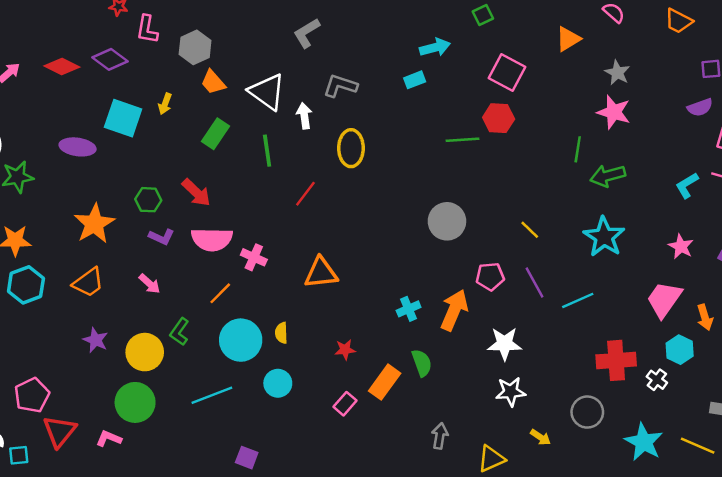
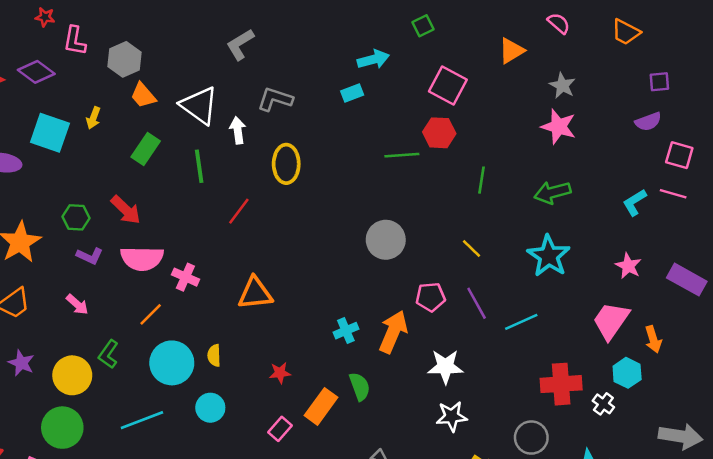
green line: (578, 149) -> (482, 180), moved

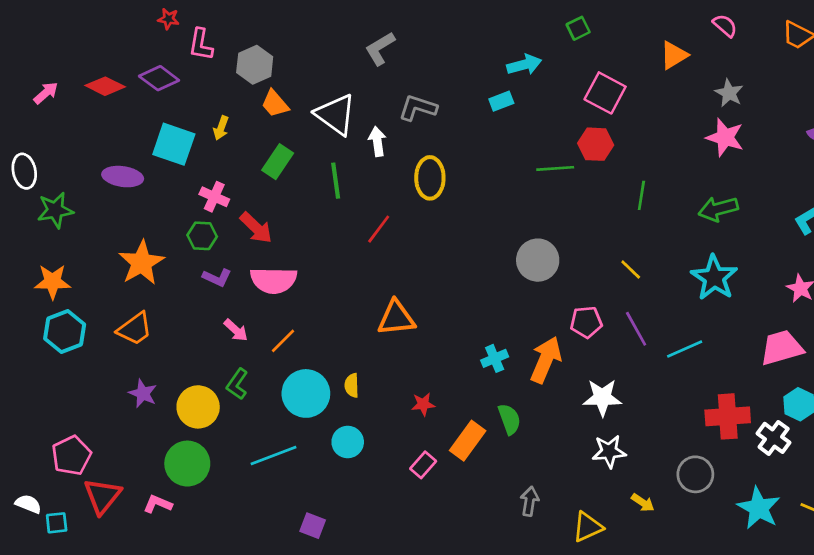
pink cross: (185, 277) -> (214, 197), moved
pink arrow: (77, 304) -> (236, 330), moved
pink trapezoid: (611, 321) -> (782, 348), turned 39
white cross: (603, 404) -> (774, 438), size x1.4

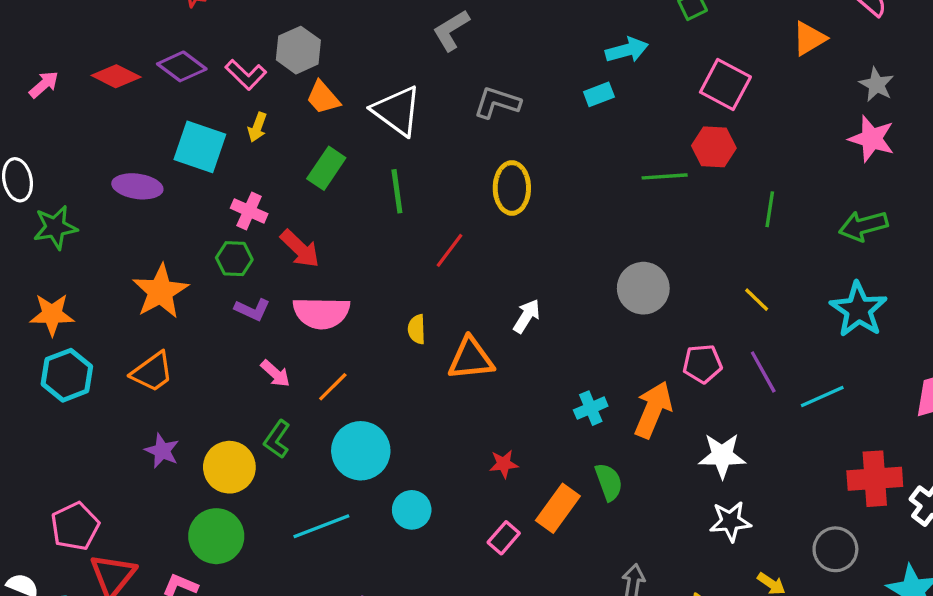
pink L-shape: (201, 44) -> (246, 75), moved, turned -56
white arrow: (377, 141) -> (527, 316), moved, turned 40
yellow semicircle: (352, 385) -> (417, 329), moved

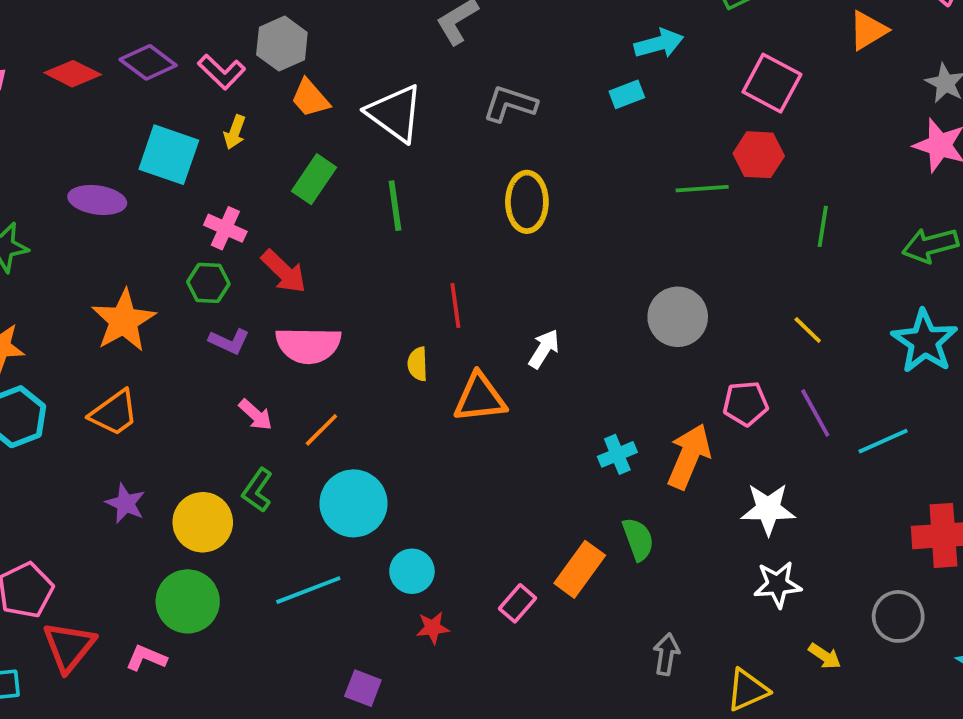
red line: (449, 250) -> (455, 306), moved, turned -45
red star: (504, 464) -> (433, 628), moved

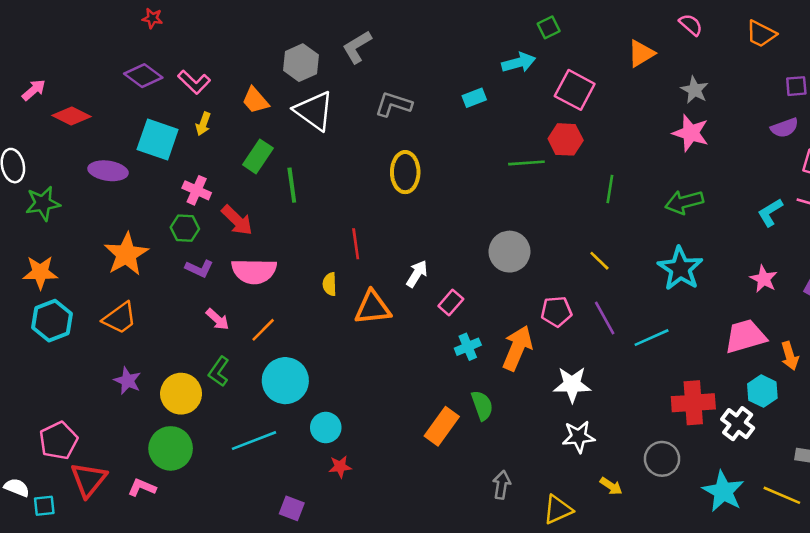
gray hexagon: (282, 44) -> (301, 63), moved
cyan arrow: (659, 44) -> (519, 63), moved
red diamond: (73, 74) -> (72, 116), moved
green line: (395, 206) -> (292, 185), moved
pink rectangle: (517, 603) -> (451, 302), moved

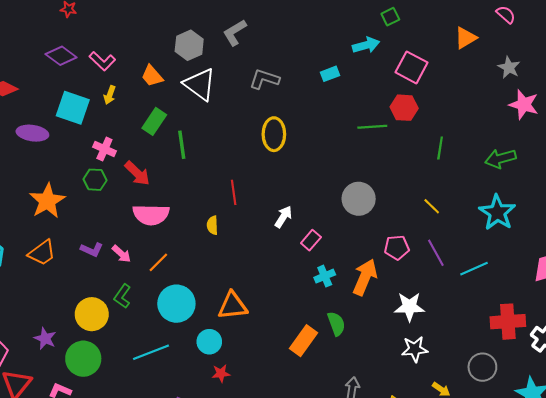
pink star: (691, 133) -> (524, 105), moved
purple L-shape: (199, 269) -> (92, 250), moved
orange triangle: (373, 308) -> (233, 306), moved
purple star: (128, 381) -> (45, 339), moved

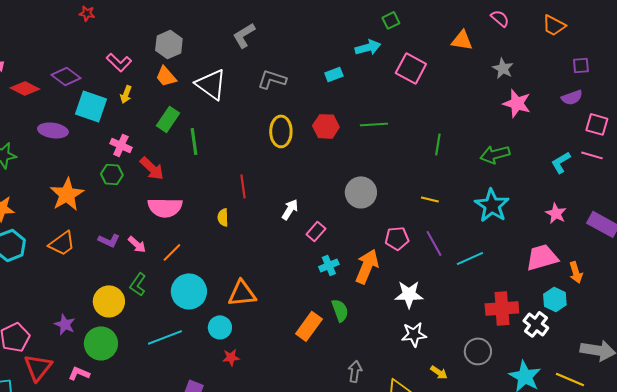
orange triangle: (466, 38) -> (462, 40), turned 40
gray hexagon: (189, 45) -> (169, 44), moved
purple diamond: (61, 56) -> (66, 76), moved
red hexagon: (404, 108) -> (326, 126), moved
yellow line: (432, 206) -> (430, 199), turned -30

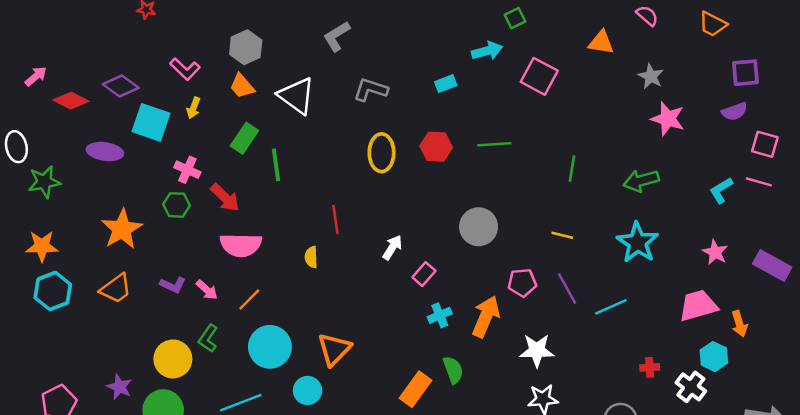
purple square: (581, 65) -> (745, 73), size x1.4
orange triangle: (242, 293) -> (334, 349), turned -40
red cross: (502, 308) -> (650, 367), size x0.5

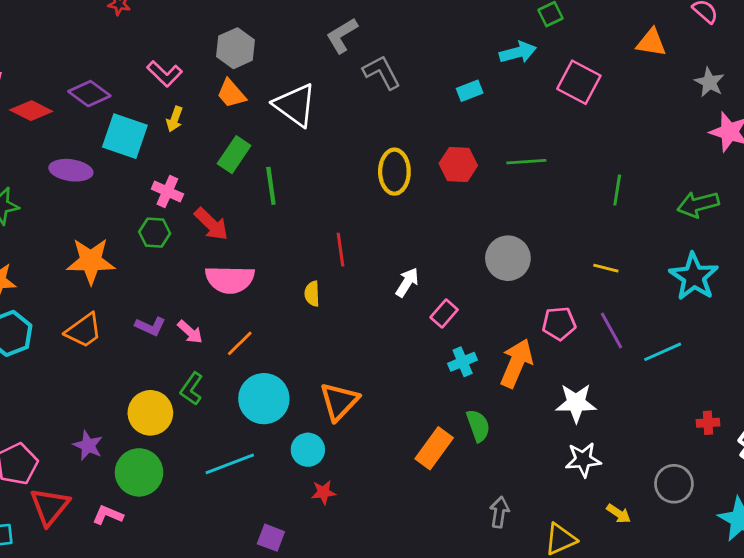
gray L-shape: (371, 90) -> (382, 72), moved, turned 44
orange star: (122, 229) -> (91, 261), turned 30

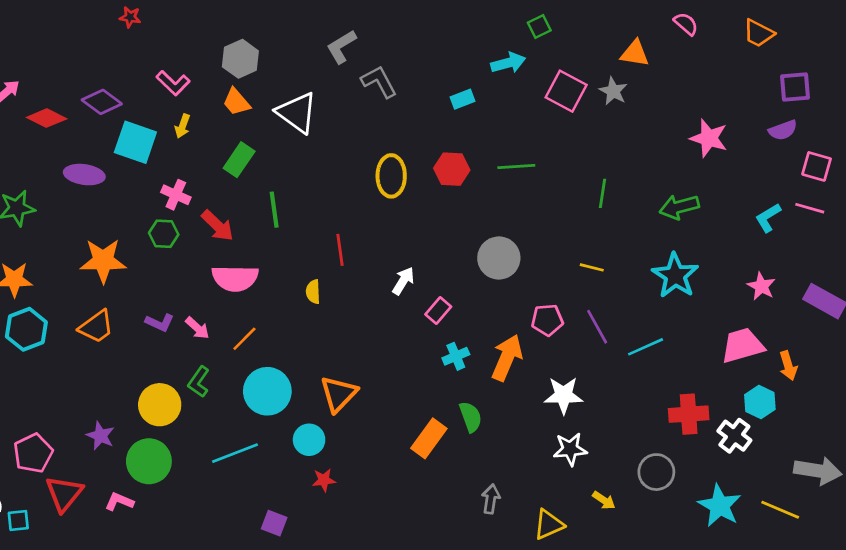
gray star: (709, 82) -> (613, 91), moved
green line: (271, 186) -> (274, 210), moved
red cross: (708, 423) -> (689, 414), size x1.8

